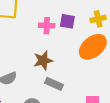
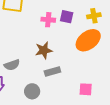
gray rectangle: (54, 84) -> (52, 71), turned -42

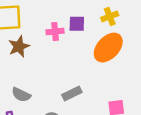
brown star: (44, 50) -> (19, 46), moved
gray semicircle: (12, 65) -> (21, 95), turned 56

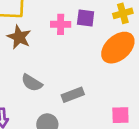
brown star: (19, 46) -> (19, 37), turned -30
gray semicircle: (21, 95) -> (32, 83), moved

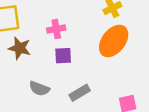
purple square: (86, 18) -> (63, 56), moved

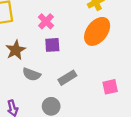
pink cross: (56, 29) -> (46, 21), turned -35
brown star: (20, 48) -> (16, 50), moved, turned 30

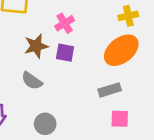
brown star: (16, 50) -> (36, 46), moved
gray rectangle: (67, 78) -> (110, 90), moved

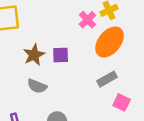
pink cross: (65, 23) -> (87, 20), moved
pink square: (120, 119) -> (122, 102), turned 36

